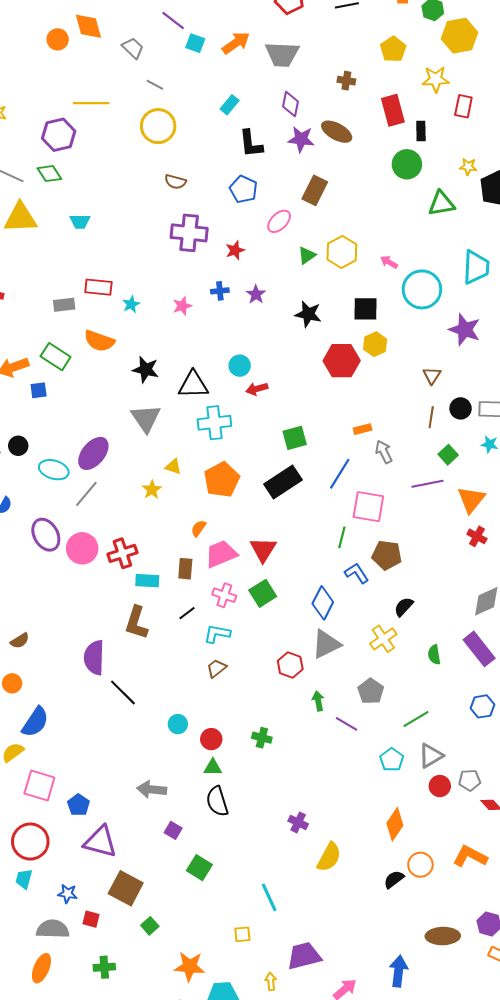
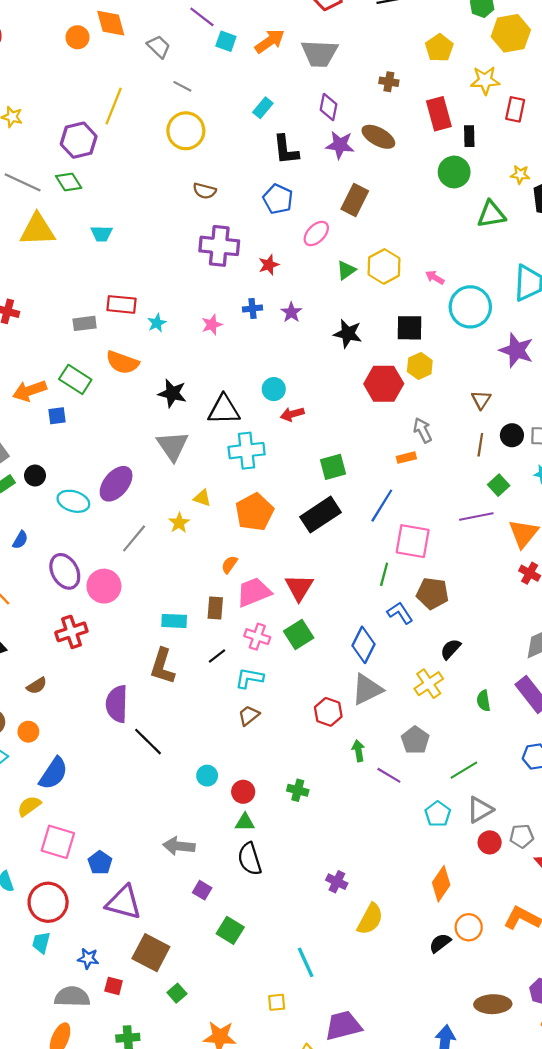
yellow line: (91, 103) -> (114, 106), turned -68
gray arrow: (384, 452) -> (423, 430), moved
gray line: (86, 494) -> (134, 538), moved
red cross: (122, 553) -> (71, 632), moved

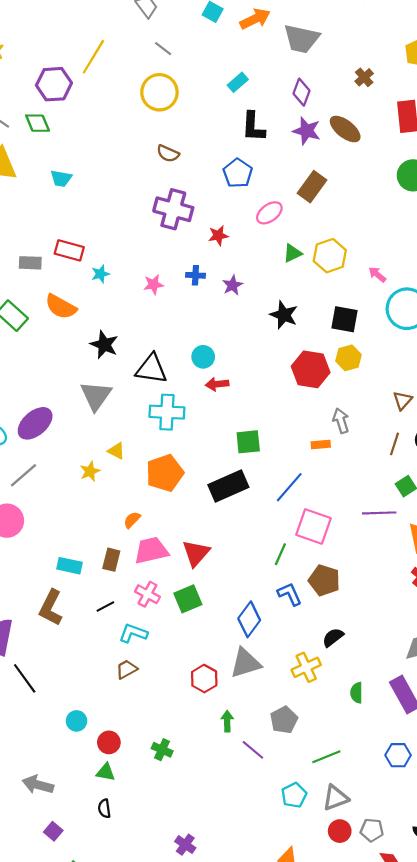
brown cross: (389, 82) -> (364, 77), turned 30
gray line: (134, 538) -> (24, 475), moved
black semicircle: (250, 859) -> (104, 809), size x0.6

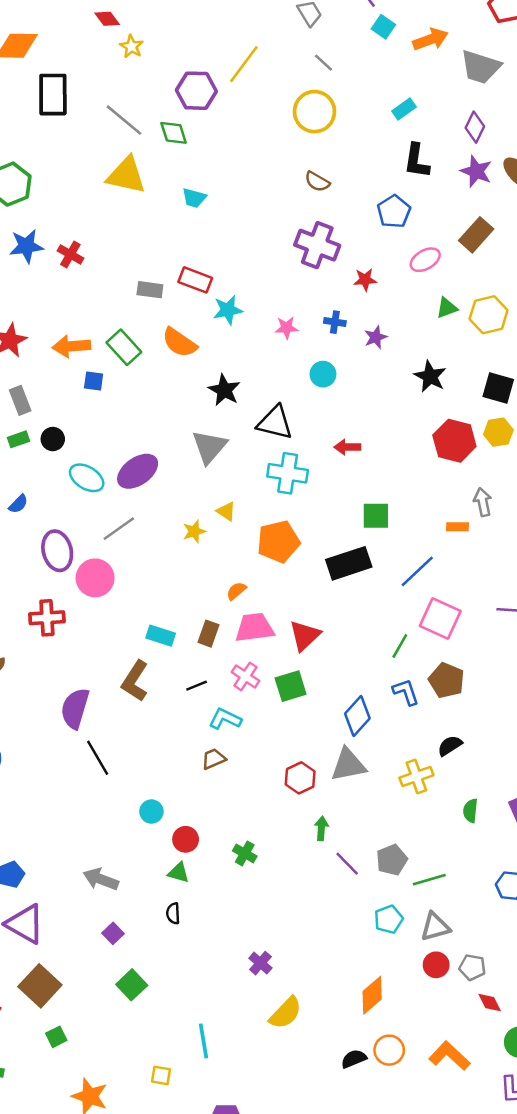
cyan star: (100, 274) -> (228, 310), size x1.4
cyan circle: (203, 357) -> (323, 374), moved
gray pentagon: (284, 720) -> (392, 860), moved

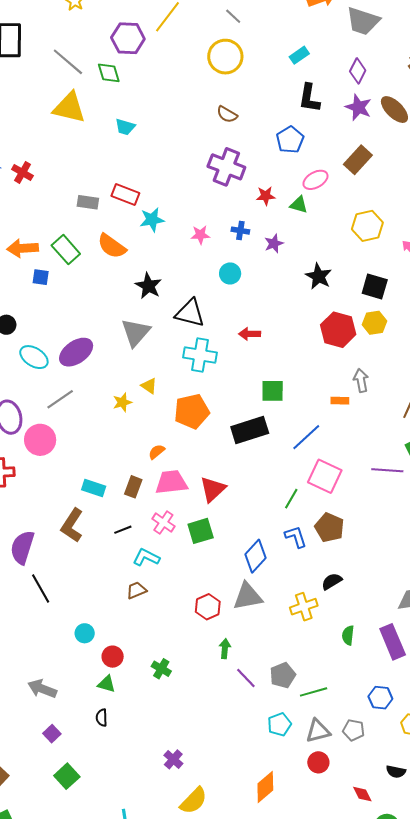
green triangle: (447, 308) -> (299, 205), moved, turned 36
gray pentagon: (472, 967) -> (353, 730), moved

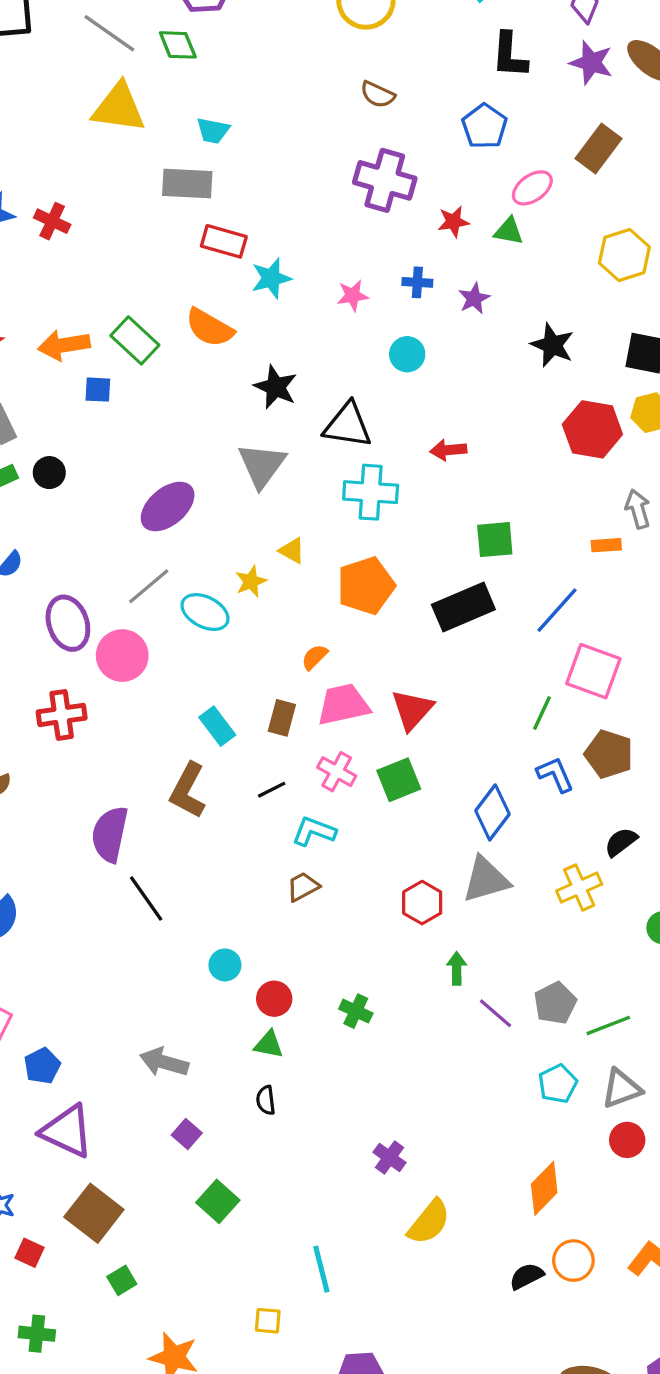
gray rectangle: (88, 202) -> (187, 184), moved, size x1.4
cyan ellipse: (34, 357) -> (205, 612), moved
cyan rectangle: (94, 488) -> (217, 726), turned 40

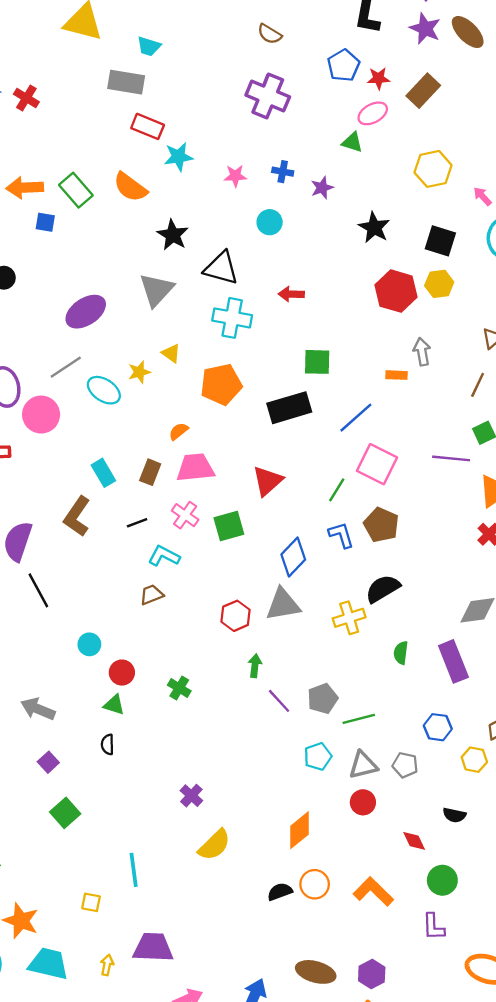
red star: (453, 222) -> (378, 78), moved
red triangle: (412, 710) -> (268, 481), moved
black semicircle: (621, 842) -> (383, 589), size x1.4

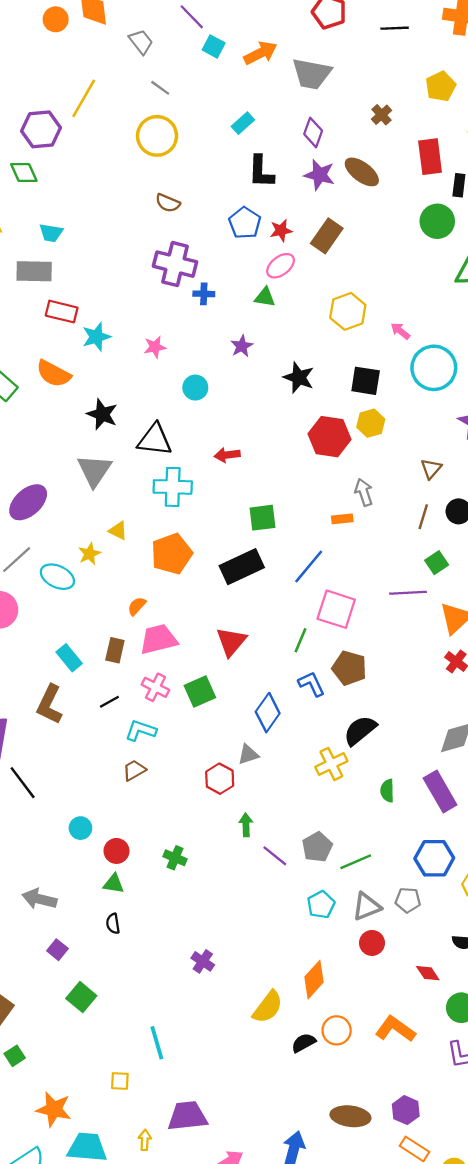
blue cross: (283, 172) -> (204, 294), moved
gray triangle: (283, 604) -> (248, 754), moved, size x0.6
blue hexagon: (438, 727) -> (434, 858), size x1.4
yellow semicircle: (214, 845) -> (268, 1007), moved

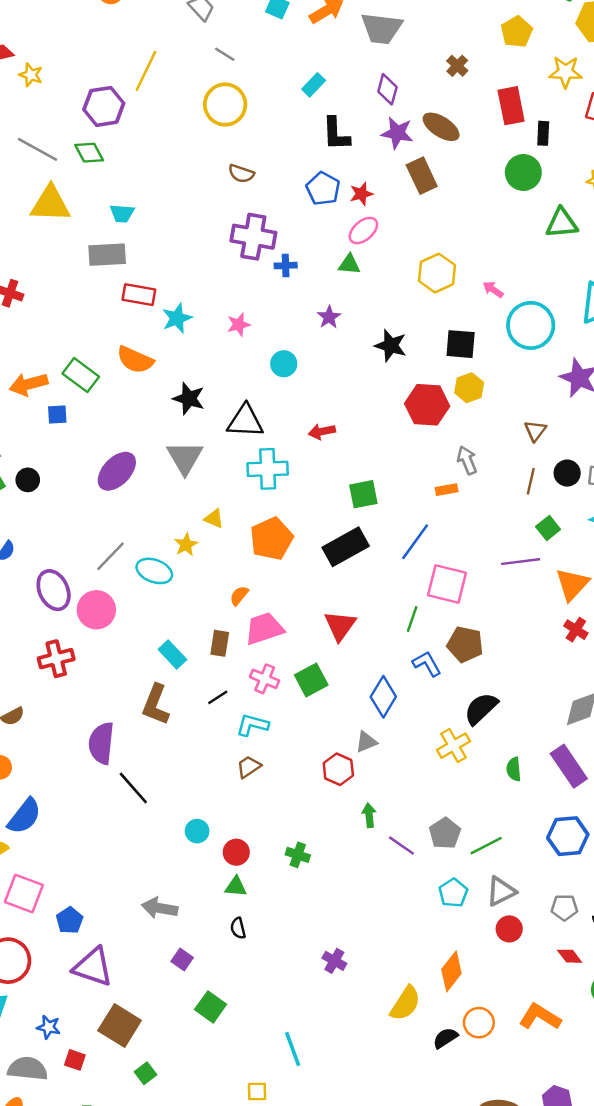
brown rectangle: (327, 236) -> (422, 176), moved, turned -56
purple ellipse: (28, 502) -> (117, 471), moved
gray pentagon: (408, 900) -> (564, 907), moved

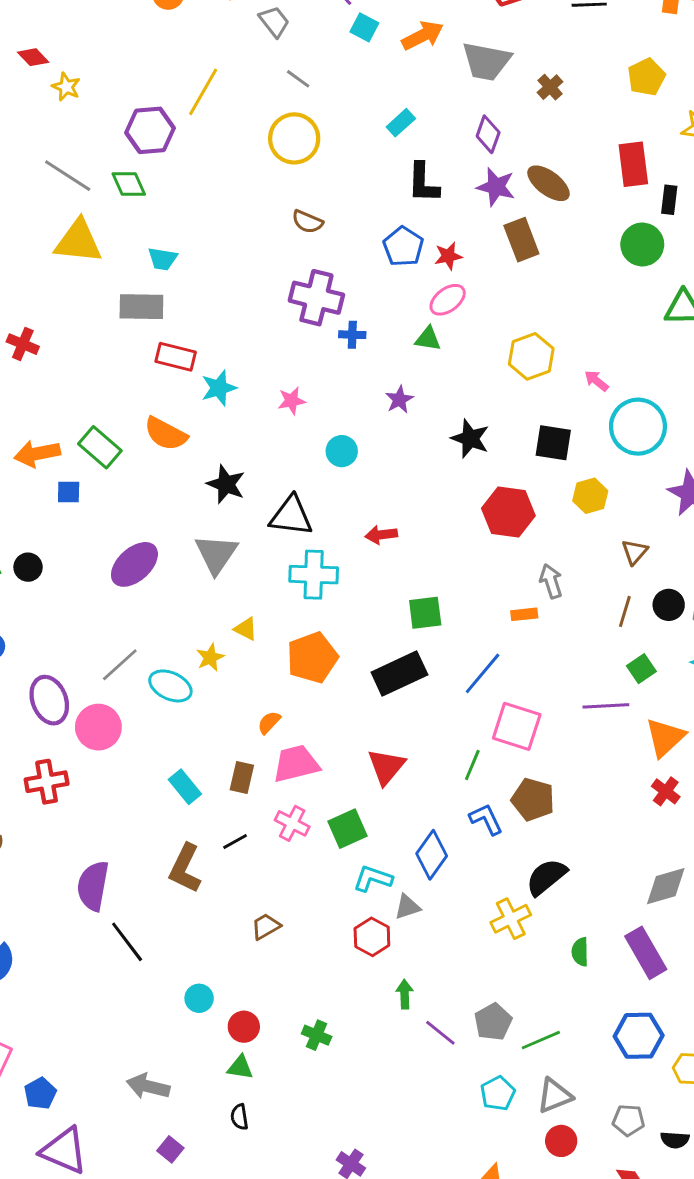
brown cross: (457, 66) -> (550, 87), moved
yellow hexagon: (469, 388) -> (590, 496), moved
brown L-shape: (156, 705) -> (185, 868), moved
cyan L-shape: (252, 725) -> (373, 879), moved

